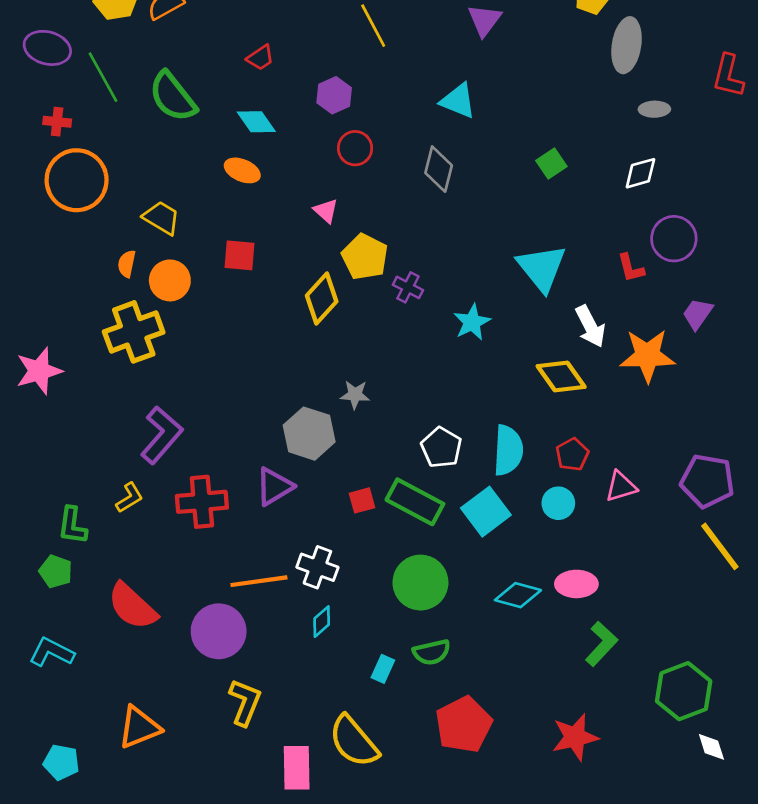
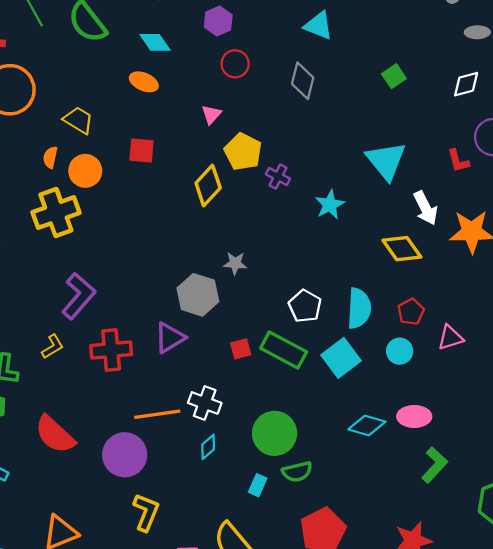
pink triangle: (326, 211) -> (211, 115), turned 30
green circle: (420, 583) -> (275, 433), moved

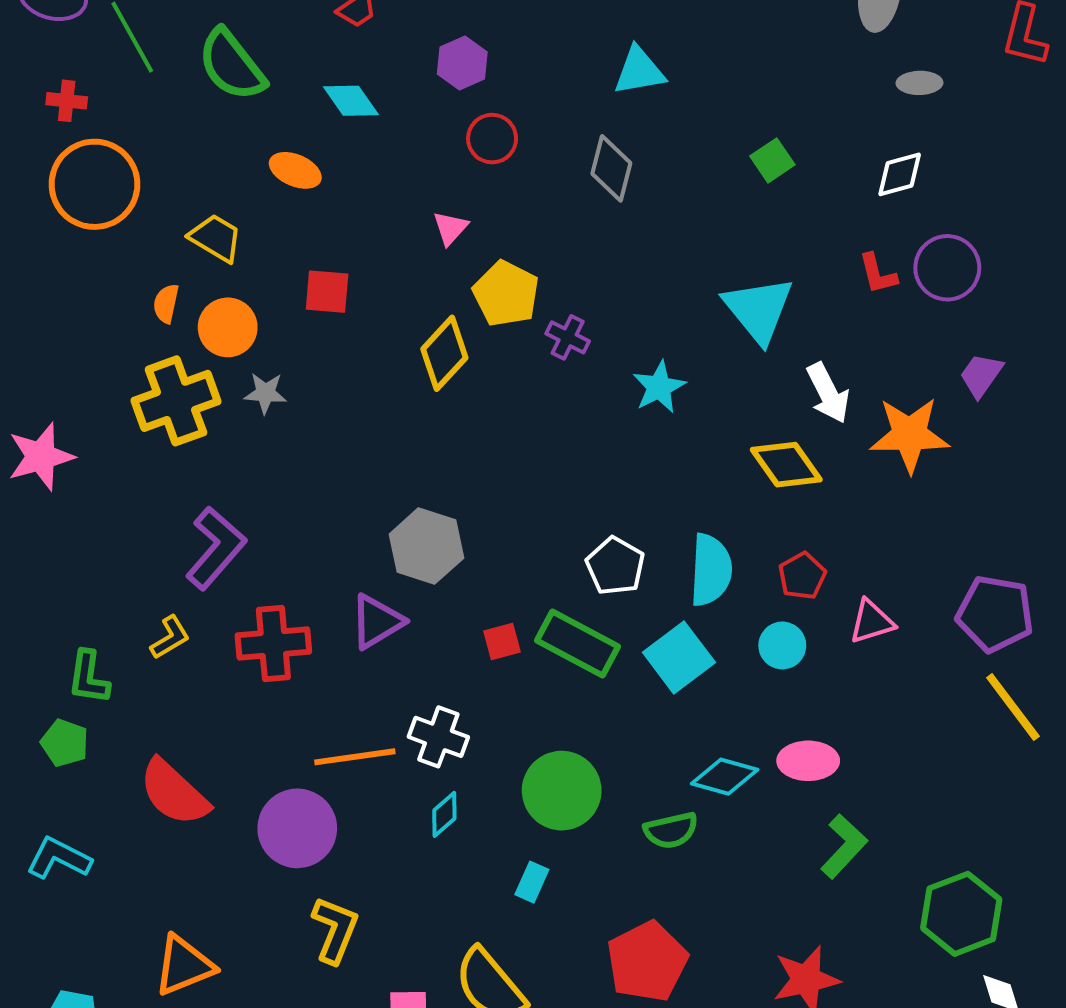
cyan triangle: (318, 26) -> (639, 71), turned -32
orange ellipse: (144, 82) -> (295, 170), moved
red L-shape: (458, 161) -> (878, 274), moved
gray star: (235, 263) -> (265, 393), moved
green semicircle: (297, 472) -> (671, 830), moved

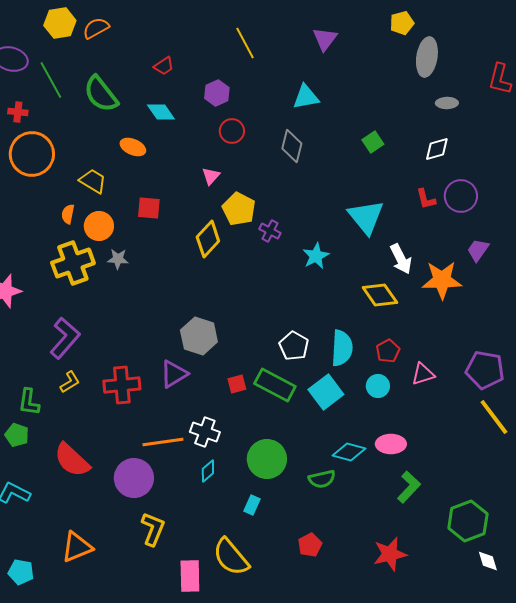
purple L-shape: (216, 548) -> (65, 338), moved
red pentagon: (647, 962) -> (310, 545), size x0.6

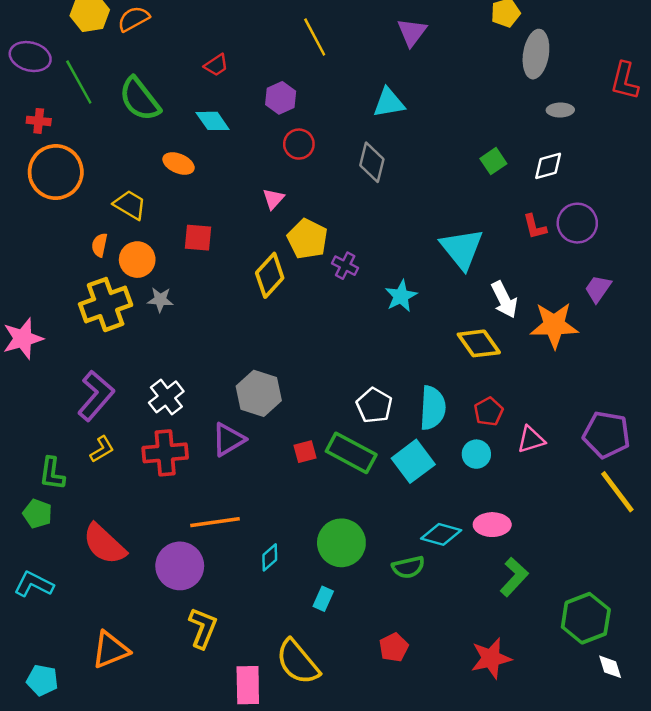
green square: (373, 142) -> (493, 161), moved
white cross: (205, 432) -> (166, 397), moved, turned 32

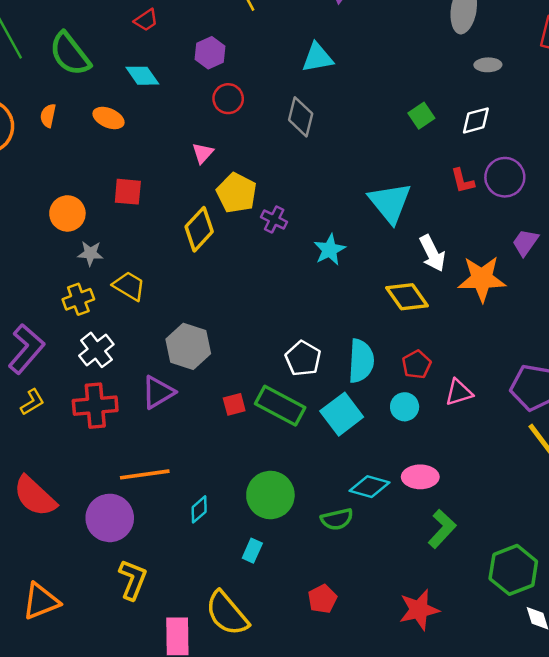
yellow trapezoid: (130, 205) -> (129, 286), moved
orange semicircle: (99, 245) -> (48, 116), moved
yellow cross: (106, 305) -> (78, 299), moved, size x0.6

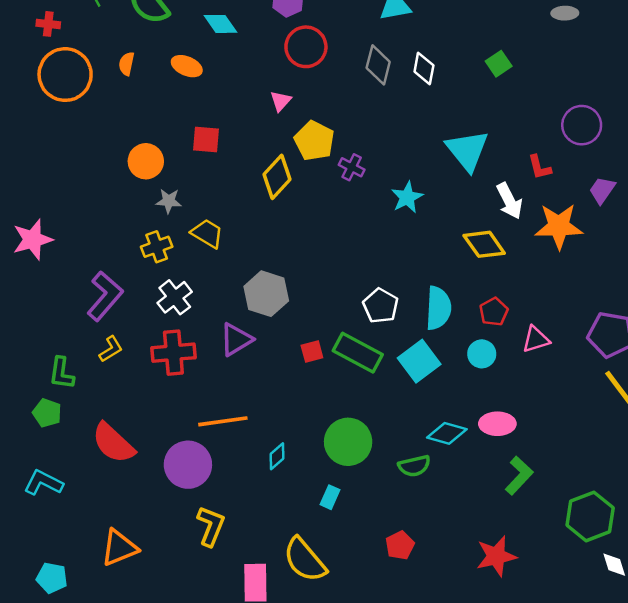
red circle: (228, 99) -> (306, 47), size x1.4
white diamond: (476, 120) -> (424, 69), moved, turned -64
red L-shape: (463, 181) -> (540, 167), moved

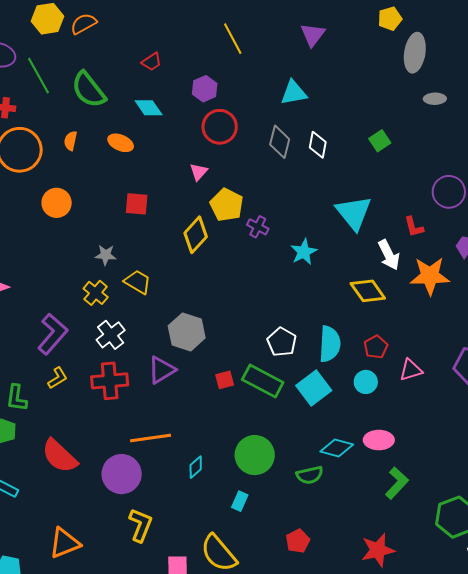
orange circle: (146, 161) -> (57, 203), moved
yellow cross: (157, 247) -> (96, 293), turned -30

